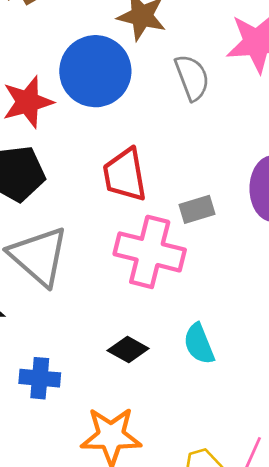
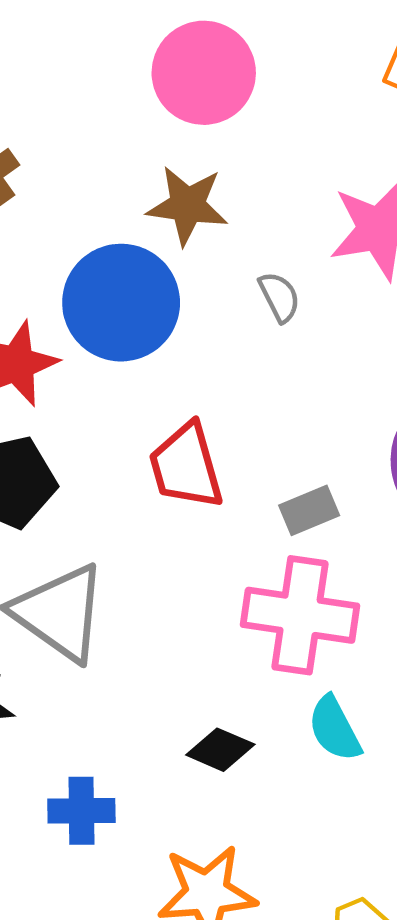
gray semicircle: (192, 78) -> (279, 297), size x0.7
pink cross: (150, 252) -> (300, 615), moved

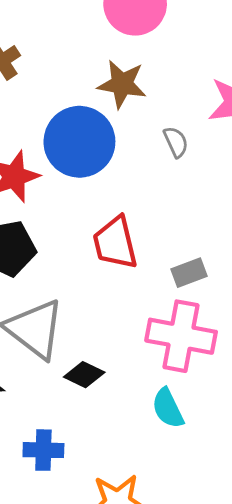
cyan semicircle: (335, 729) -> (168, 408), moved
black diamond: (220, 750) -> (84, 375), moved

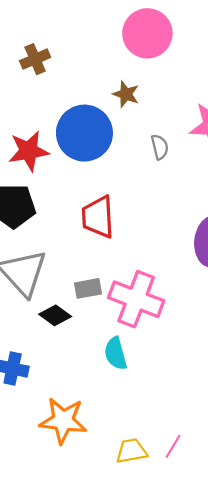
brown star: (122, 84) -> (126, 94), size x0.7
gray rectangle: (189, 273) -> (88, 288), moved

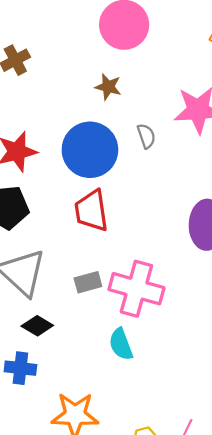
blue circle: (84, 133) -> (90, 150), moved
black diamond: (55, 315) -> (37, 326), moved

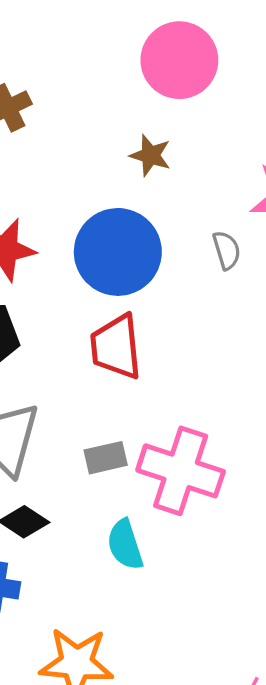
gray semicircle: (146, 136) -> (227, 250), moved
cyan semicircle: (121, 344) -> (125, 545), moved

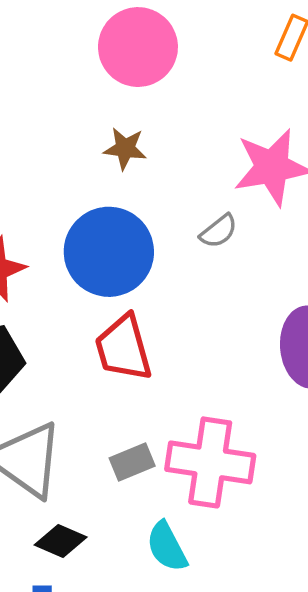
gray semicircle: (227, 250) -> (219, 231), turned 78

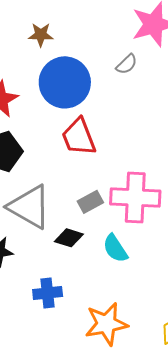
brown star: (125, 148) -> (41, 35), moved
black diamond: (61, 541) -> (69, 238), moved

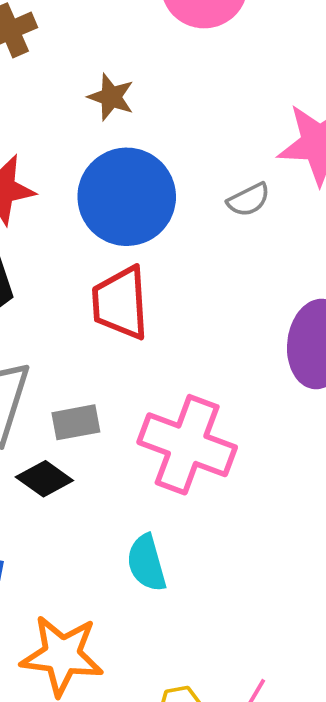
gray rectangle: (90, 202) -> (76, 422), moved
cyan semicircle: (115, 248) -> (147, 563), moved

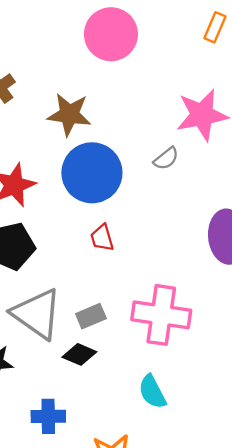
brown star: (111, 97) -> (69, 114), size x1.5
red trapezoid: (120, 303) -> (102, 238), size x0.6

